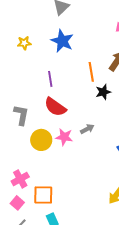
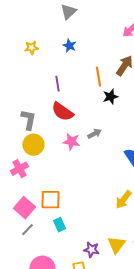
blue star: (62, 41) -> (69, 46), size x0.6
yellow circle: (41, 140) -> (33, 145), moved
pink cross: (20, 179) -> (19, 169), moved
pink square: (17, 203) -> (24, 208), size x1.5

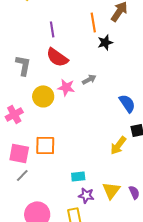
yellow circle: (33, 145) -> (43, 96), moved
pink square: (24, 208) -> (19, 153), turned -30
cyan rectangle: (59, 225) -> (78, 176), moved, turned -72

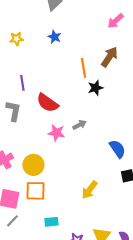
purple line: (52, 29) -> (22, 83), moved
yellow circle: (43, 96) -> (33, 165), moved
yellow arrow: (118, 145) -> (89, 190), moved
cyan rectangle: (78, 176) -> (51, 222), moved

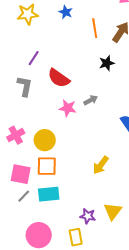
yellow star: (16, 39) -> (28, 14), size x1.5
orange line: (83, 68) -> (95, 28), moved
purple line: (22, 83) -> (34, 58), turned 42
cyan rectangle: (51, 222) -> (49, 194), moved, size x1.5

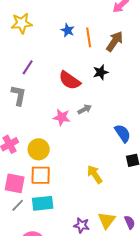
blue star: (66, 12) -> (68, 30), moved
red semicircle: (59, 78) -> (70, 80), moved
yellow arrow: (101, 165) -> (95, 174), turned 108

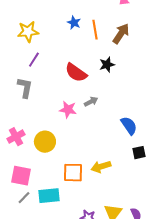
yellow star: (22, 23) -> (28, 32), moved
yellow arrow: (95, 174) -> (101, 167), turned -72
orange square: (41, 175) -> (73, 173), moved

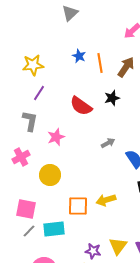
gray arrow: (91, 102) -> (108, 143), moved
pink star: (68, 110) -> (56, 137), moved, turned -30
pink cross: (16, 137) -> (21, 157), moved

